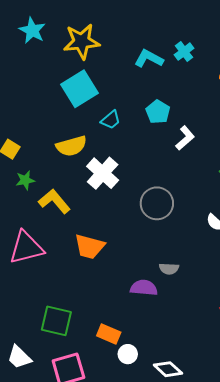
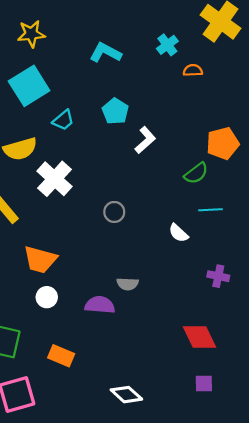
yellow star: (82, 42) -> (31, 34), size x0.7
cyan cross: (184, 52) -> (167, 45), moved
gray circle: (157, 203) -> (114, 212), size x0.6
white circle: (128, 354) -> (47, 297), moved

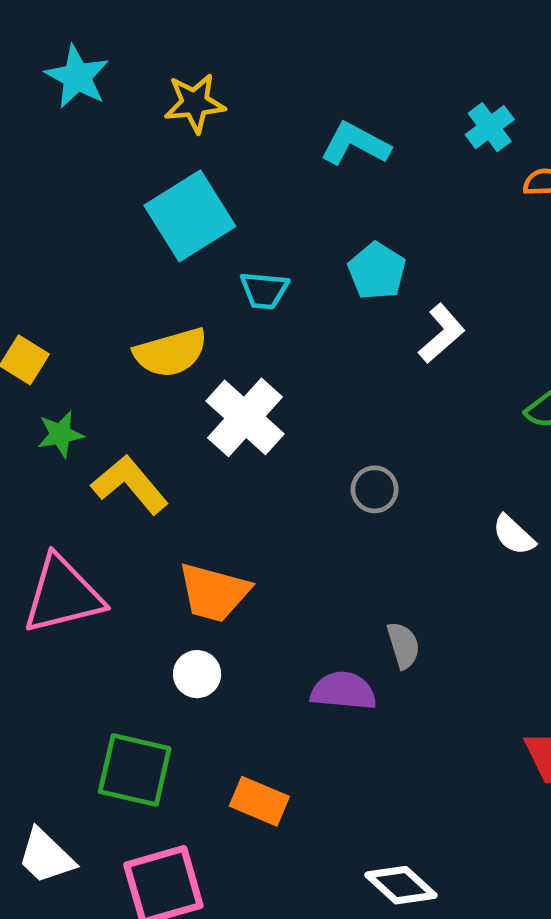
cyan trapezoid: (63, 120) -> (264, 290), turned 45
gray semicircle: (128, 284) -> (403, 645), turned -110
white circle: (47, 297) -> (197, 674), moved

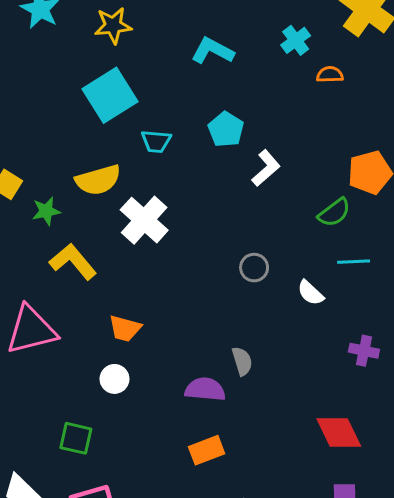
green star: (60, 434) -> (46, 211), moved
gray circle: (375, 489) -> (254, 268), moved
orange trapezoid: (214, 593) -> (125, 328), size x0.7
green square: (135, 770) -> (76, 438), size x0.7
orange rectangle: (259, 801) -> (207, 450), moved, turned -44

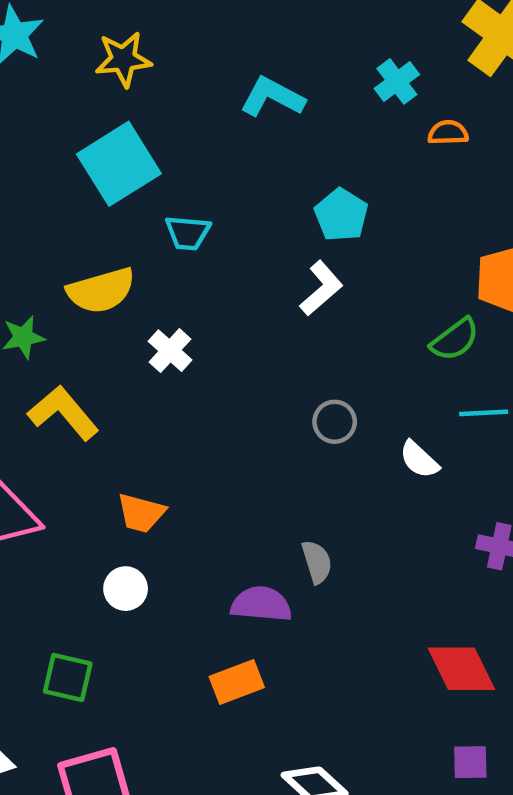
cyan pentagon: (226, 129) -> (341, 215), moved
white L-shape: (266, 168) -> (321, 288), moved
white cross: (144, 220) -> (170, 351), size x0.6
orange rectangle: (207, 450) -> (237, 682), moved

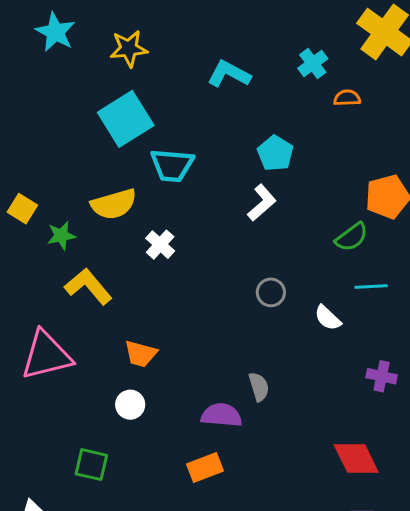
cyan trapezoid: (188, 233) -> (172, 165), size x1.4

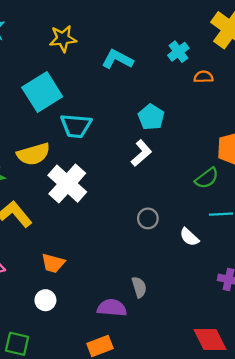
yellow star: (129, 49) -> (63, 39), moved
white cross: (160, 245) -> (67, 184), size x1.8

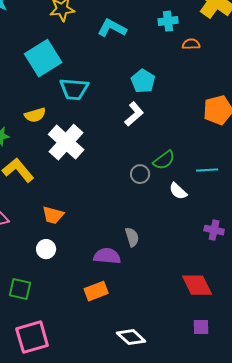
cyan cross: (178, 52) -> (168, 21), turned 30
yellow semicircle: (33, 154) -> (35, 115), size x0.7
green semicircle: (207, 178) -> (164, 160), moved

